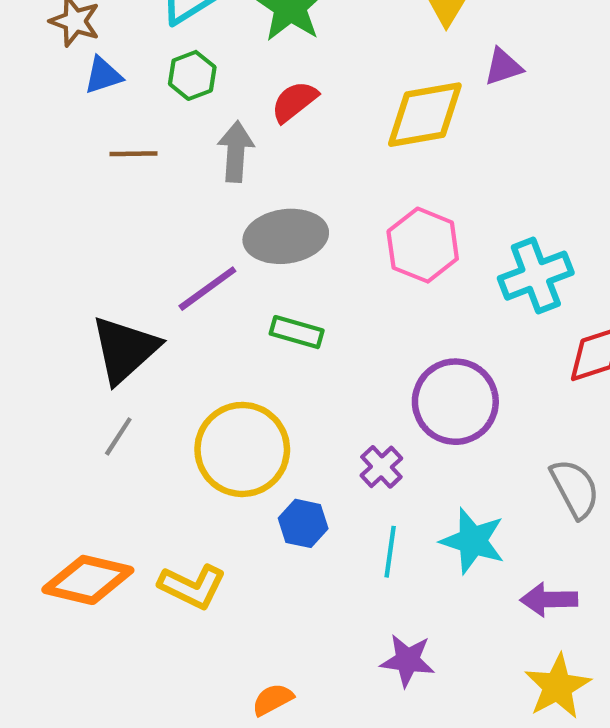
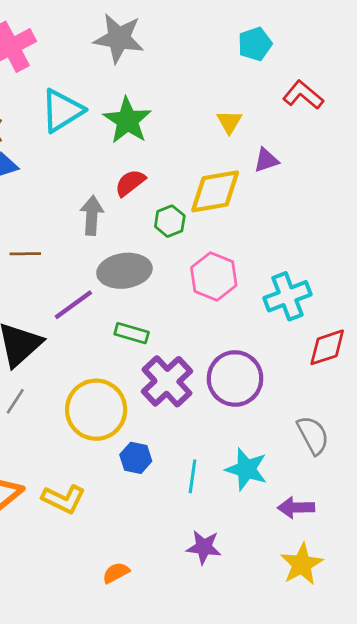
green hexagon: (192, 75) -> (170, 221), moved
brown line: (133, 154) -> (25, 254), moved
purple cross: (381, 467) -> (167, 381), moved, size x1.8

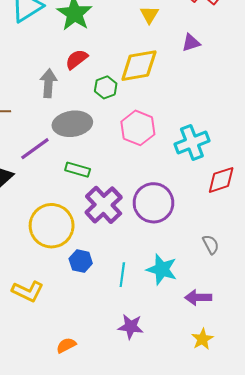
purple triangle: (266, 160) -> (191, 43), moved
gray semicircle: (313, 435) -> (211, 244), size x0.7
yellow star: (302, 564) -> (202, 339), size x0.7

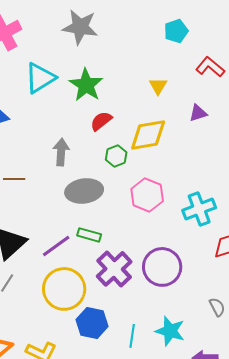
red semicircle: (77, 59) -> (101, 121), moved
purple line: (35, 149) -> (56, 246), moved
blue hexagon: (81, 261) -> (92, 323), size x1.4

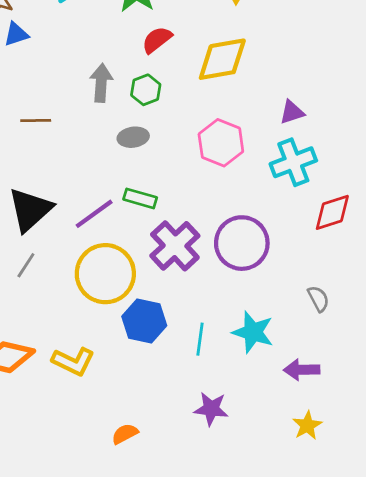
purple triangle: (198, 113) -> (292, 112), moved
green hexagon: (116, 156) -> (146, 90), moved
gray ellipse: (84, 191) -> (133, 137), size x0.6

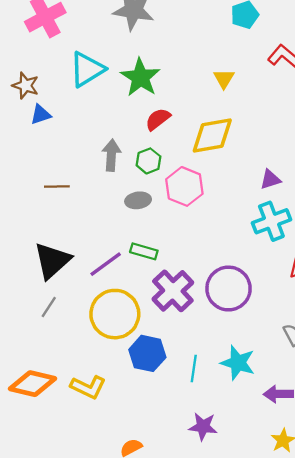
pink hexagon: (221, 143) -> (184, 186), moved

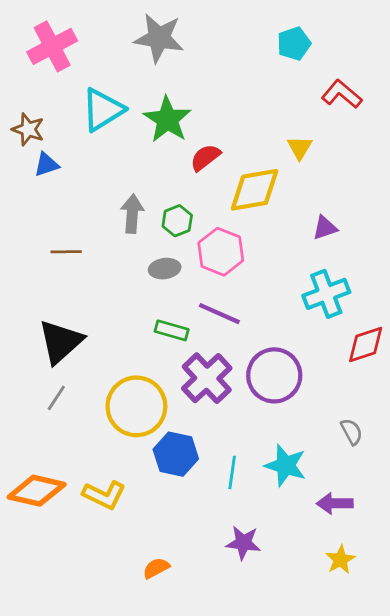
yellow triangle: (224, 79) -> (300, 148), moved
red semicircle: (158, 119) -> (205, 157), moved
purple triangle: (270, 179) -> (325, 228), moved
purple line: (106, 264) -> (219, 314), moved, turned 60

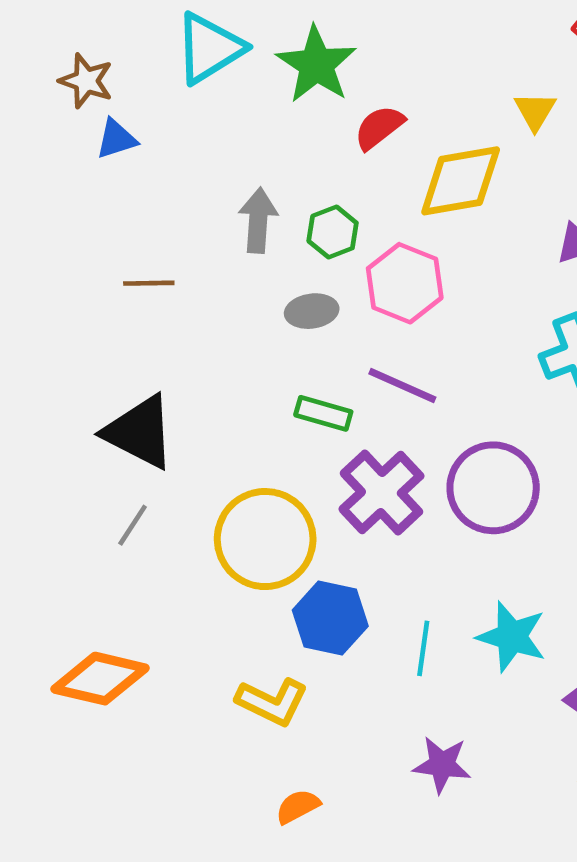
black triangle: (61, 342) -> (140, 432), turned -51
yellow L-shape: (104, 495) -> (272, 702), moved

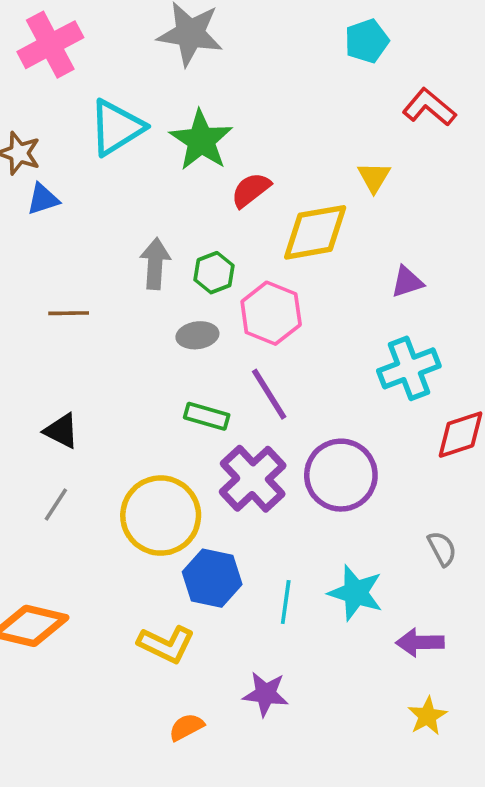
purple line: (402, 386) -> (269, 394), turned 34
black triangle: (140, 432) -> (61, 431), size x0.6
purple star: (442, 765) -> (265, 694), moved

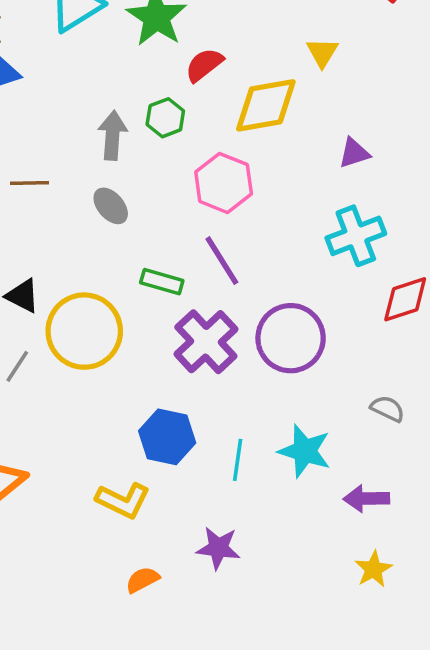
green hexagon: (214, 273) -> (165, 118), moved
gray ellipse: (197, 335) -> (111, 206), moved, turned 57
yellow circle: (161, 516) -> (84, 331), moved
gray semicircle: (442, 549) -> (388, 409), turned -36

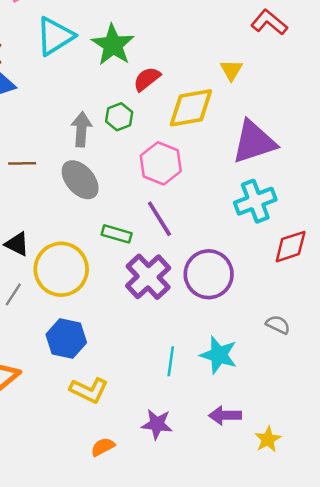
purple triangle: (354, 153) -> (254, 142), size x2.0
gray ellipse: (111, 206) -> (80, 180), size x1.5
blue hexagon: (167, 437) -> (66, 339), moved
purple arrow: (366, 499) -> (225, 415), moved

